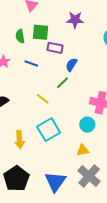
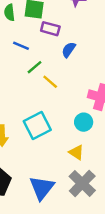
green line: (62, 83) -> (34, 67), moved
yellow line: (43, 99) -> (50, 82), moved
yellow triangle: (83, 150) -> (76, 152), turned 40

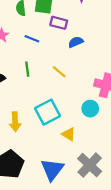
blue semicircle: (69, 50) -> (76, 42), turned 32
green line: (34, 67) -> (27, 69), moved, turned -56
yellow triangle: (76, 152) -> (69, 134), moved

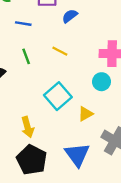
yellow arrow: (15, 122) -> (28, 127), moved
yellow triangle: (69, 134) -> (85, 114), turned -48

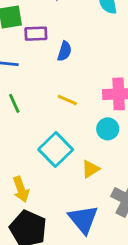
blue semicircle: (70, 16) -> (65, 51), turned 147
yellow line: (60, 51) -> (67, 100), moved

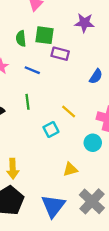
blue semicircle: (65, 51) -> (96, 76), moved
cyan square: (56, 149) -> (51, 130), moved, size x0.6

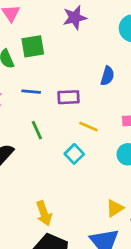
purple rectangle: (60, 54) -> (68, 97), moved
yellow triangle: (70, 169) -> (115, 208), moved

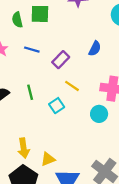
purple rectangle: (68, 97) -> (61, 60), turned -54
green line: (37, 130) -> (30, 92), moved
yellow triangle: (115, 208) -> (48, 159), moved

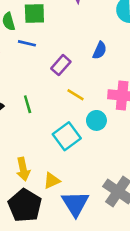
blue line: (32, 50) -> (27, 43), moved
cyan square: (57, 106) -> (67, 136), moved, size x1.5
cyan circle: (99, 114) -> (96, 120), moved

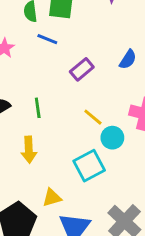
yellow line: (75, 95) -> (93, 117), moved
cyan square: (67, 136) -> (89, 166), moved
yellow arrow: (23, 169) -> (29, 150), moved

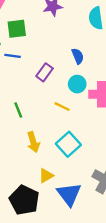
blue semicircle: (128, 59) -> (78, 56), turned -42
cyan circle: (112, 138) -> (77, 84), moved
yellow arrow: (29, 150) -> (33, 142), moved

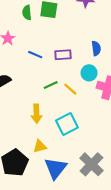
blue line: (13, 56) -> (35, 55), moved
purple rectangle: (45, 72) -> (63, 55), turned 35
green line: (18, 110) -> (51, 85), moved, turned 72

